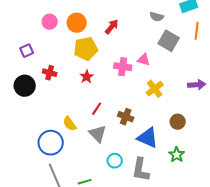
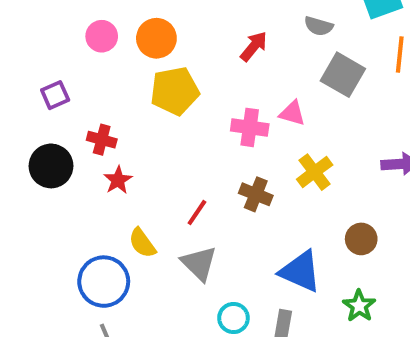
red arrow: (112, 27) -> (254, 46), moved
red star: (87, 77) -> (118, 180), moved
brown cross: (126, 117) -> (256, 194), moved

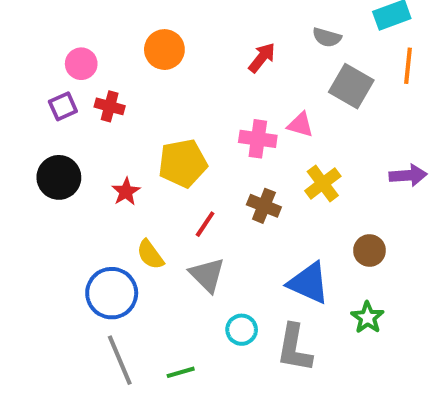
pink circle: (102, 36) -> (81, 64), moved
yellow pentagon: (175, 91) -> (183, 163), moved
red cross: (102, 140) -> (110, 106), moved

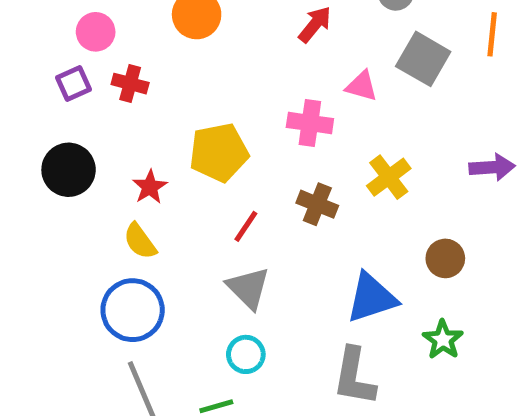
pink triangle: (300, 125) -> (362, 86), moved
yellow semicircle: (150, 255) -> (140, 241), moved
blue triangle: (309, 283) -> (371, 298), turned -42
cyan circle: (242, 330) -> (246, 354), moved

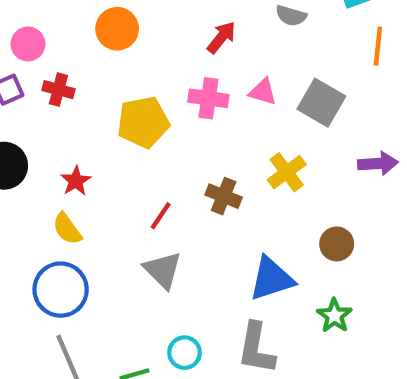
gray square: (423, 59) -> (321, 103), moved
pink cross: (310, 123) -> (208, 98), moved
yellow pentagon: (219, 153) -> (143, 122), moved
cyan circle: (246, 354) -> (184, 353), moved

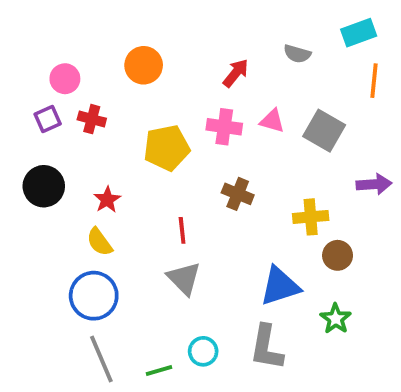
yellow cross: (287, 172) -> (311, 217), moved, turned 32
brown cross: (224, 196) -> (238, 194), moved
red line: (161, 216) -> (182, 230), turned -40

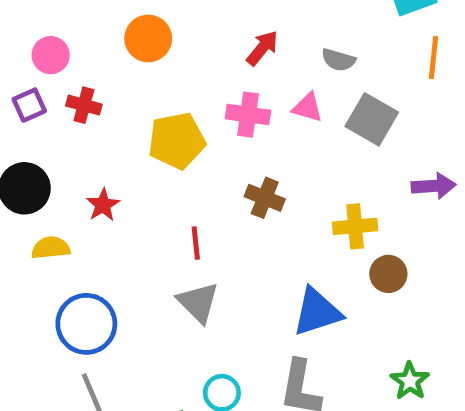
gray semicircle: (297, 54) -> (338, 60), moved
yellow semicircle: (99, 242) -> (51, 248), moved, turned 120
green star: (336, 319) -> (410, 381), moved

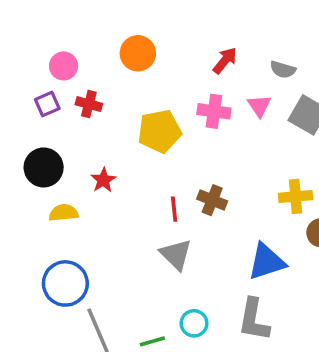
pink triangle: (308, 107) -> (259, 106), turned 40
brown cross: (265, 198) -> (212, 200), moved
blue circle: (86, 324) -> (65, 283), moved

